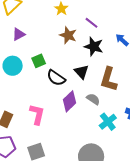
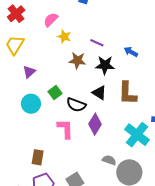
gray semicircle: (93, 99) -> (109, 160), moved
pink L-shape: (37, 114) -> (65, 129), moved
cyan cross: (108, 122) -> (137, 135), size x1.4

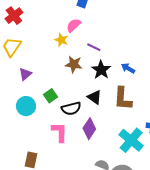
pink semicircle: (51, 20) -> (74, 25), moved
blue arrow: (131, 52) -> (128, 68), moved
black star: (105, 65) -> (101, 70), turned 30
black semicircle: (76, 105) -> (71, 109), turned -36

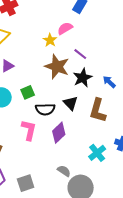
brown star: (74, 64) -> (57, 67), size x1.4
cyan cross: (131, 140) -> (97, 153), size x0.7

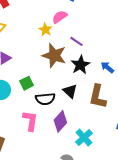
cyan cross: (97, 153) -> (84, 138), moved

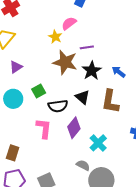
purple line: (76, 41) -> (87, 47), turned -40

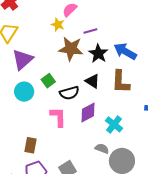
purple triangle: (16, 67) -> (23, 60), size x1.6
blue arrow: (119, 72) -> (125, 51), size x1.6
purple diamond: (74, 128) -> (88, 113), turned 30

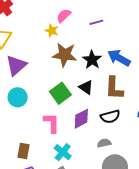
purple line: (90, 31) -> (96, 22), moved
green square: (48, 81) -> (60, 93), moved, size x1.5
black semicircle: (69, 93) -> (110, 117), moved
cyan cross: (114, 124) -> (63, 152), moved
gray semicircle: (102, 149) -> (104, 143), moved, turned -32

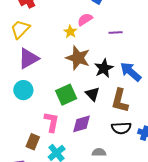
black semicircle: (110, 117) -> (121, 128), moved
brown rectangle: (24, 151) -> (33, 142), moved

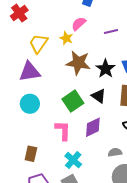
yellow trapezoid: (20, 29) -> (38, 43), moved
purple triangle: (28, 58) -> (30, 72), turned 30
brown rectangle: (33, 142) -> (31, 154), moved

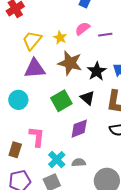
pink semicircle: (79, 24) -> (83, 29), moved
purple triangle: (30, 72) -> (35, 69), moved
pink L-shape: (63, 130) -> (37, 137), moved
gray semicircle: (115, 152) -> (79, 163), moved

